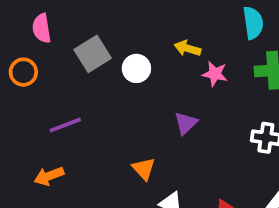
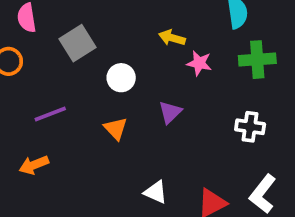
white circle: (136, 68) -> (121, 78), moved
orange triangle: (144, 169) -> (116, 129), moved

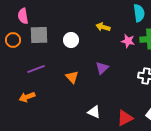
gray square: (77, 43) -> (39, 35), moved, turned 30
pink star: (199, 63) -> (128, 41), moved
white circle: (121, 78) -> (71, 40), moved

